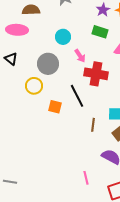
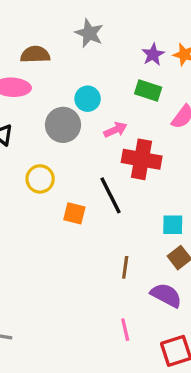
pink arrow: (80, 56) -> (115, 130), turned -80
gray circle: (48, 64) -> (63, 125), moved
brown line: (93, 125) -> (125, 267), moved

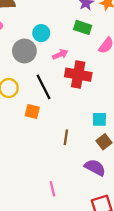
black line: (110, 195) -> (43, 87), moved
brown line: (125, 267) -> (66, 137), moved
pink line: (125, 330) -> (52, 189), moved

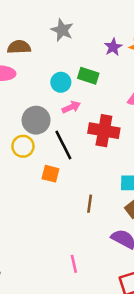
green rectangle: (83, 27) -> (88, 76), moved
gray circle: (24, 51) -> (36, 120), moved
pink arrow: (60, 54) -> (71, 107), moved

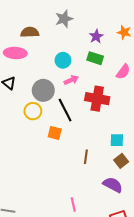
gray star: (62, 30) -> (64, 19), turned 30
purple star: (113, 47) -> (96, 36), moved
green rectangle: (88, 76) -> (95, 58), moved

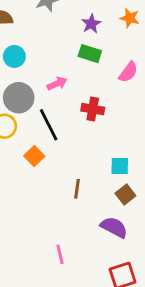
cyan circle: (63, 60) -> (14, 56), moved
red cross: (97, 99) -> (93, 109), size x0.7
orange square: (55, 133) -> (34, 156), turned 32

